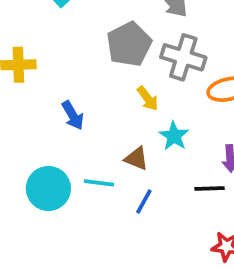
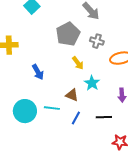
gray cross: (183, 57) -> (97, 41), size x0.6
black line: (210, 188) -> (104, 117), moved

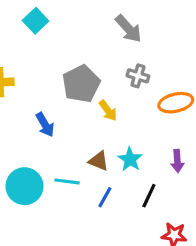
gray pentagon: (68, 34) -> (81, 84), moved
cyan star: (92, 83) -> (130, 159), moved
black line: (104, 117) -> (149, 196), turned -63

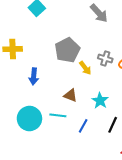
gray cross: (138, 76) -> (105, 58), moved
blue arrow: (45, 125) -> (34, 76), moved, turned 35
brown triangle: (99, 161) -> (71, 95), moved

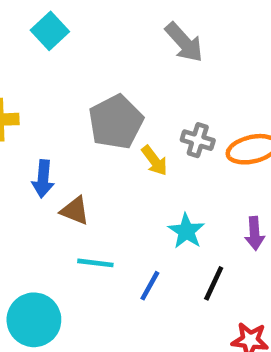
brown triangle: (71, 95) -> (75, 211), moved
cyan circle: (29, 118) -> (34, 320), moved

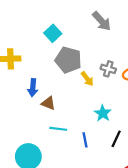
cyan square: (50, 31) -> (53, 33), moved
gray pentagon: (116, 122) -> (68, 60), turned -30
blue line: (150, 286) -> (85, 140), turned -40

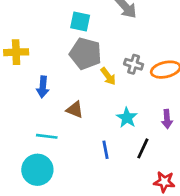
cyan square: (53, 33) -> (80, 21), moved, turned -35
brown triangle: (48, 103) -> (75, 110), moved
cyan line: (58, 129) -> (47, 136), moved

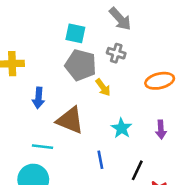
gray cross: (134, 64) -> (116, 53), moved
brown triangle: (75, 110) -> (70, 120), size x1.6
black line: (143, 148) -> (137, 170), moved

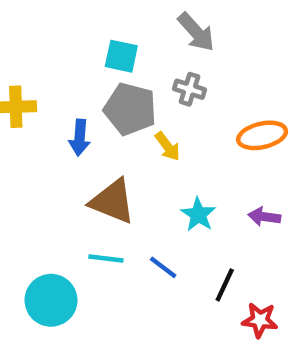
blue arrow: (39, 98) -> (80, 138), moved
purple arrow: (161, 130) -> (264, 217), turned 102
cyan line: (42, 147) -> (106, 258), moved
blue line: (100, 160) -> (163, 267), turned -42

